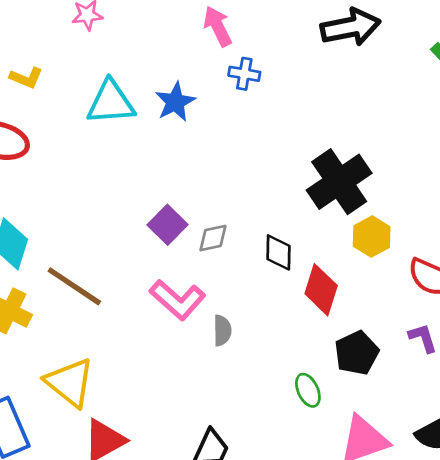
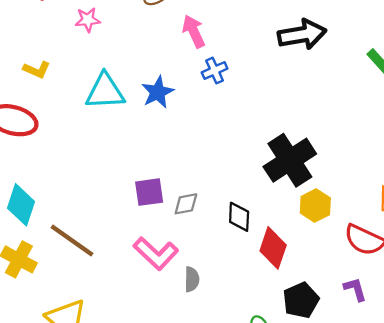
blue cross: (244, 74) -> (215, 71), turned -35
purple square: (167, 225) -> (149, 192), turned 36

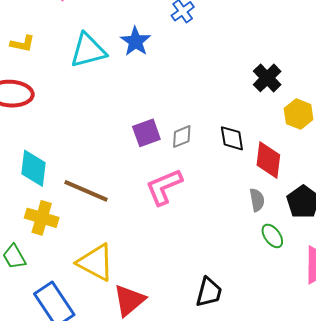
black cross: (290, 160) -> (267, 78), size x0.6
pink L-shape: (156, 253) -> (164, 187), turned 126
gray semicircle: (192, 279) -> (257, 200), moved

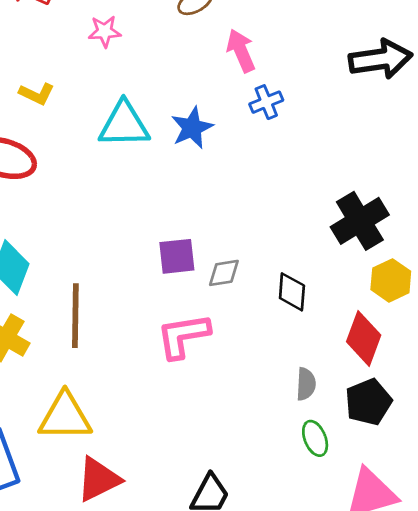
black cross: (267, 78) -> (360, 221), size x1.4
red diamond: (268, 160) -> (364, 338), moved
brown line: (86, 191) -> (75, 316), turned 54
yellow triangle: (96, 262) -> (65, 417), turned -42

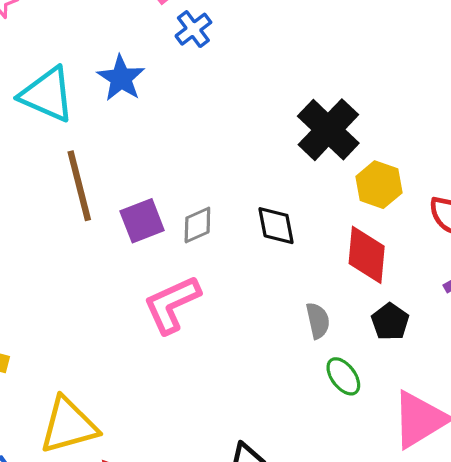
cyan triangle: (124, 125) -> (47, 94), turned 40
brown line: (75, 316) -> (79, 186), moved
black pentagon: (368, 402) -> (390, 322), size x0.7

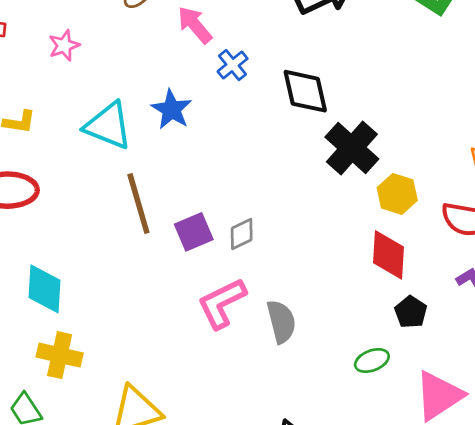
black diamond: (276, 226) -> (305, 91), moved, size x1.4
gray semicircle: (318, 321) -> (281, 322), moved, size x1.4
green ellipse: (343, 376) -> (372, 360), turned -72

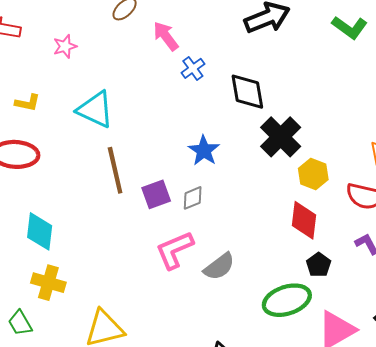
blue star: (171, 110) -> (204, 151), moved
gray semicircle: (281, 322) -> (219, 267), turned 64
green ellipse: (372, 360) -> (287, 300), size x1.8

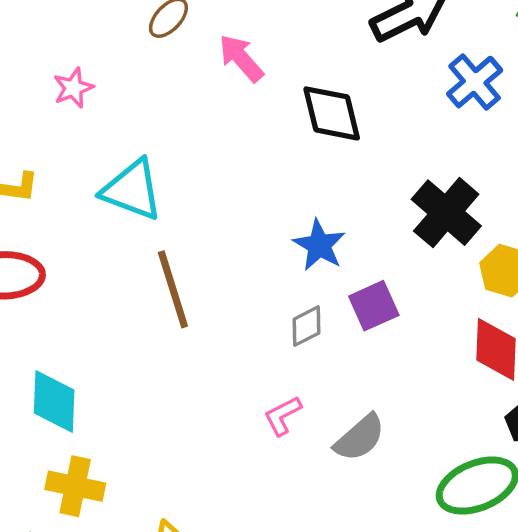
blue cross: (193, 68) -> (475, 82), moved, size x1.4
black diamond: (247, 92) -> (332, 113), moved
purple square: (156, 194) -> (374, 306), moved
pink L-shape: (175, 250) -> (283, 416), size x0.6

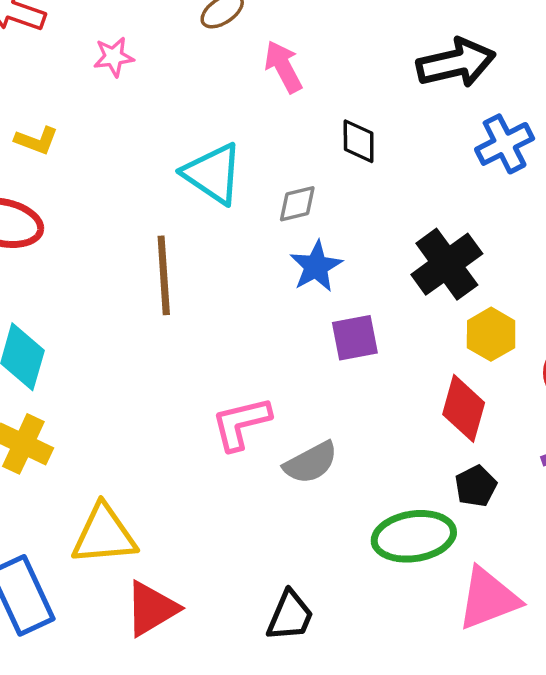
black diamond: (332, 113) -> (359, 141), size x0.7
cyan triangle: (132, 190) -> (213, 174), moved
gray diamond: (306, 326) -> (297, 204), moved
pink L-shape: (283, 416) -> (241, 423), size x1.5

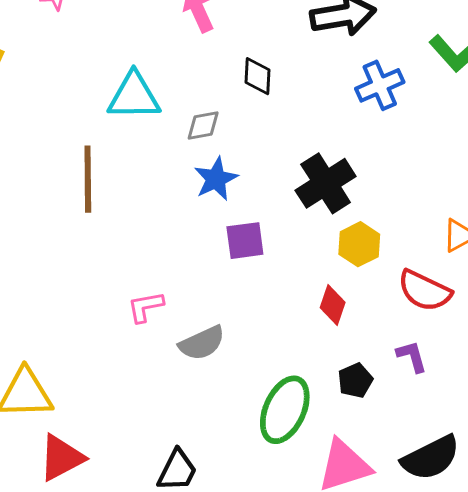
cyan triangle: (213, 174) -> (134, 96), turned -38
red diamond: (464, 408) -> (333, 305), size x0.7
pink L-shape: (241, 423) -> (145, 307), size x0.7
black pentagon: (476, 486) -> (355, 380), moved
green ellipse: (414, 536) -> (285, 410), turned -60

